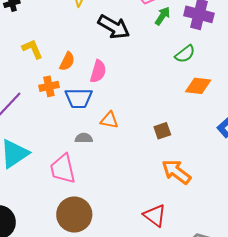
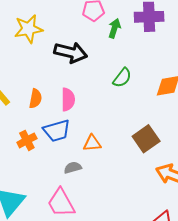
green semicircle: (185, 54) -> (122, 78), moved
orange cross: (49, 86) -> (27, 140), moved
brown square: (162, 131) -> (146, 139), size x1.5

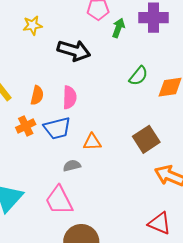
yellow star: (28, 29) -> (33, 25), size x0.7
green semicircle: (122, 78) -> (138, 76), moved
orange cross: (27, 140) -> (26, 126), moved

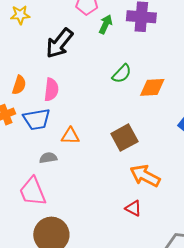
black arrow: (74, 51) -> (59, 43), turned 108
red triangle: (160, 223) -> (133, 208), moved, size x0.7

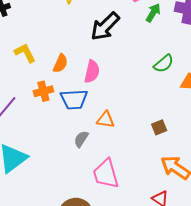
brown square: (124, 138) -> (159, 127), size x0.6
gray semicircle: (48, 158) -> (81, 139), turned -54
pink trapezoid: (33, 191) -> (106, 174), moved

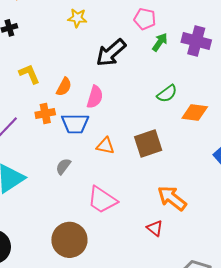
brown square: (159, 127) -> (148, 144), moved, size x1.8
gray semicircle: (81, 139) -> (63, 166), moved
pink trapezoid: (106, 174) -> (102, 200), turned -44

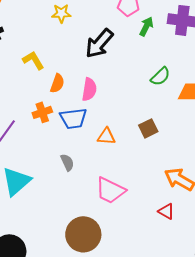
yellow L-shape: (29, 74) -> (33, 60), moved
brown square: (148, 144) -> (148, 128), size x0.7
gray semicircle: (63, 166) -> (67, 162), turned 126

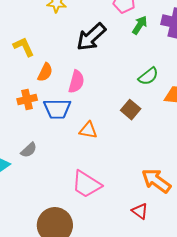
brown square: (148, 128) -> (131, 110), moved, turned -30
gray semicircle: (67, 162) -> (29, 150), moved, turned 66

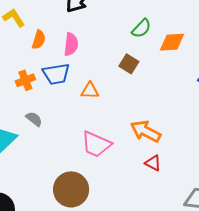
orange cross: (27, 99) -> (25, 80), moved
gray semicircle: (29, 150) -> (34, 119), turned -90
orange arrow: (156, 181) -> (146, 131), moved

